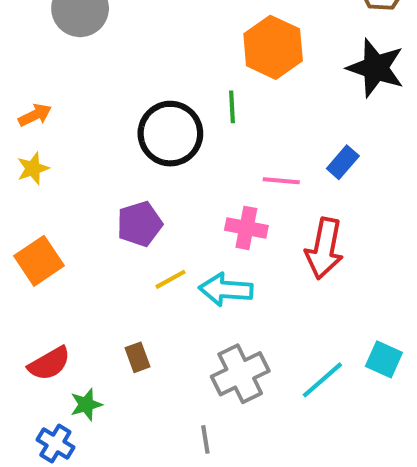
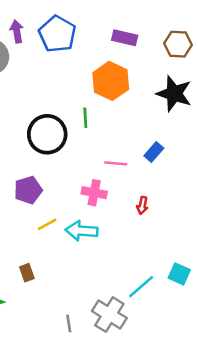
red arrow: (324, 249) -> (142, 205), size x0.5
gray cross: (240, 374) -> (109, 315), moved, turned -32

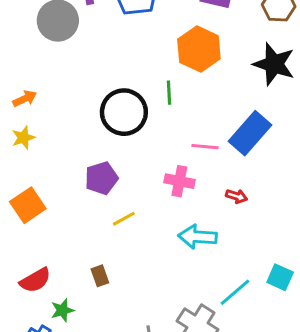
blue rectangle: (154, 152) -> (250, 133), size x1.8
red arrow: (142, 205) -> (237, 196), turned -84
cyan arrow: (81, 231) -> (197, 237), moved

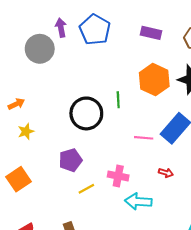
orange hexagon: (199, 49) -> (154, 80), moved
yellow star: (23, 138) -> (26, 131), moved
pink cross: (179, 181) -> (118, 176), moved

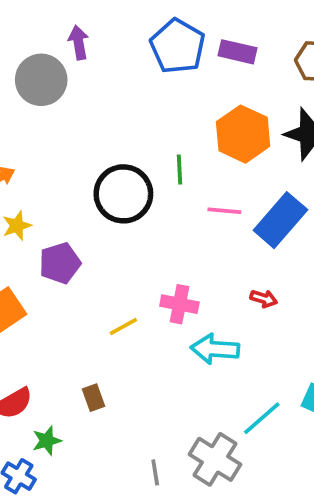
blue pentagon: (95, 30) -> (178, 46), moved
pink line: (144, 138) -> (224, 211), moved
purple pentagon: (70, 160) -> (60, 263), moved

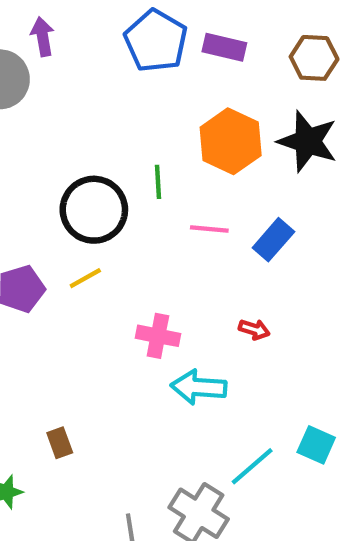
blue rectangle: (280, 220) -> (273, 240), size x0.7
yellow line: (123, 327) -> (85, 278), moved

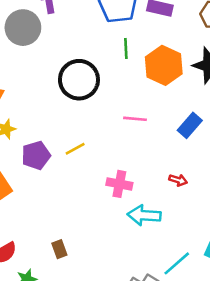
green line: (158, 182) -> (126, 48), moved
black circle: (94, 210) -> (79, 80), moved
pink line: (209, 229) -> (135, 119), moved

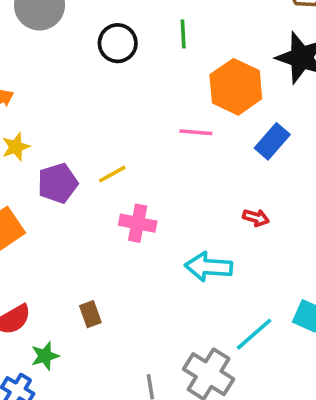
orange hexagon: (164, 65) -> (236, 87), moved
black circle: (79, 80) -> (118, 43), moved, size x0.7
pink cross: (119, 184) -> (138, 223), moved

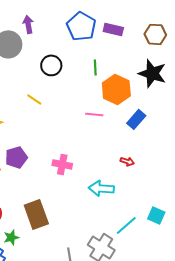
green line: (183, 34) -> (95, 67), moved
yellow line: (112, 174) -> (34, 99), moved, turned 63
purple pentagon: (58, 183) -> (16, 157), moved
brown rectangle: (90, 314) -> (36, 214), size x2.0

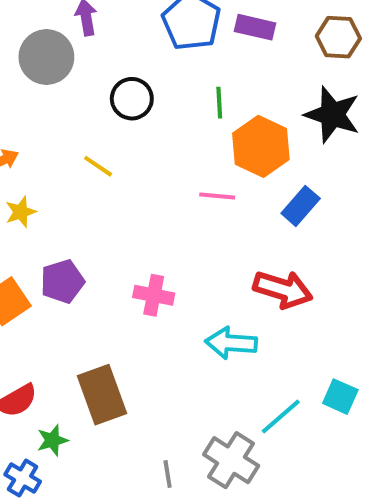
red arrow: (127, 161) -> (283, 289), size x2.0

